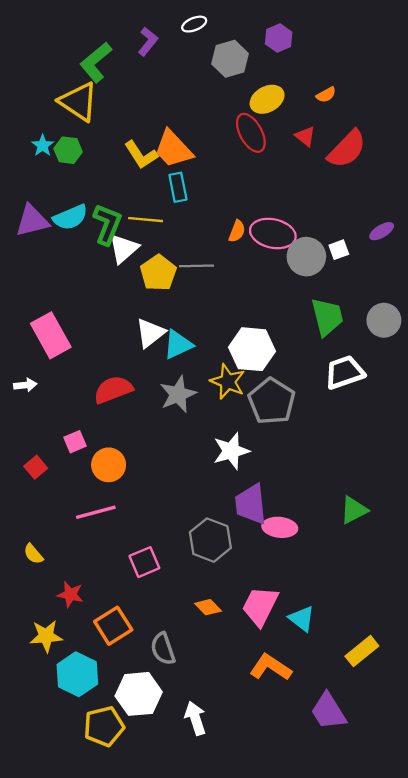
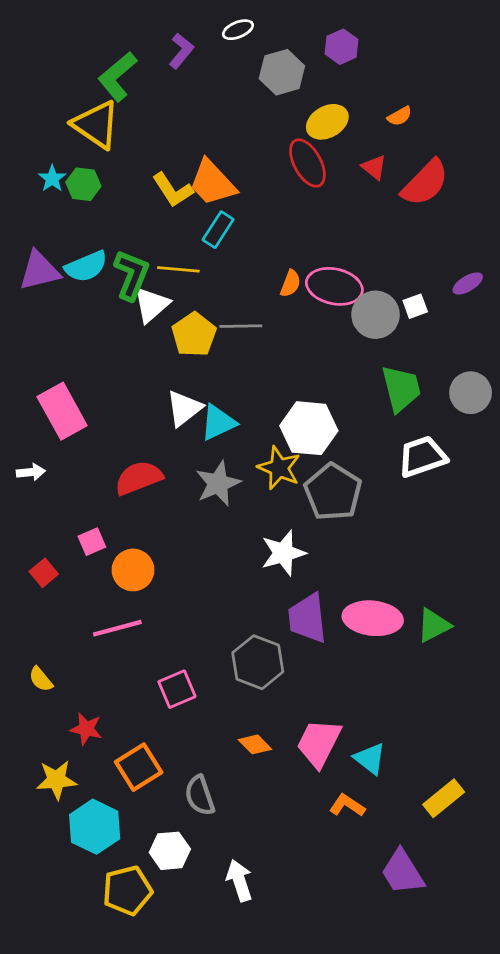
cyan rectangle: (178, 187) -> (218, 230), turned 44
pink ellipse: (280, 527) -> (373, 618), moved, size x1.4
orange L-shape: (271, 667) -> (347, 805), moved, size x0.7
white hexagon: (139, 694) -> (170, 851), size x0.7

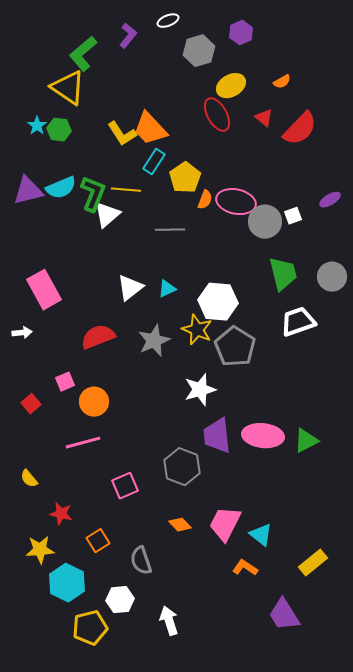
yellow pentagon: (194, 335) -> (185, 178), moved
cyan triangle: (218, 422) -> (167, 289), moved, size x0.7
orange square: (139, 767) -> (98, 541), size x0.7

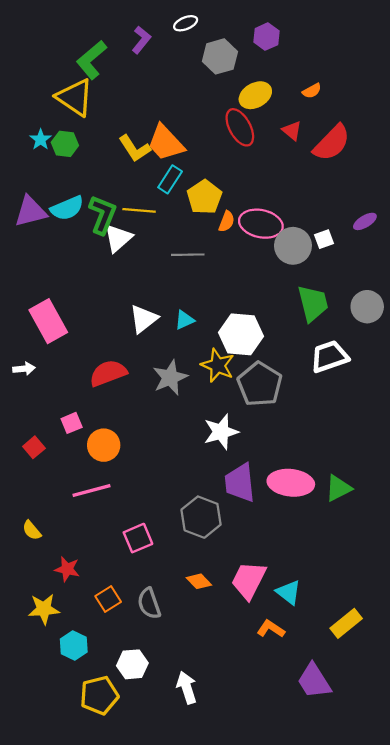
gray semicircle: (141, 561) -> (149, 603), moved
cyan hexagon: (67, 583) -> (74, 646), size x0.7

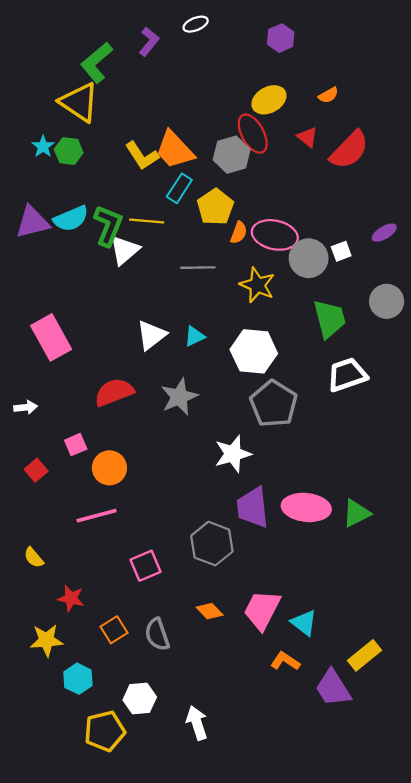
gray hexagon: (220, 56) -> (232, 155), moved
gray circle: (367, 307) -> (387, 301), moved
yellow star: (218, 365) -> (257, 285), moved
white arrow: (24, 369) -> (26, 407), moved
purple trapezoid: (314, 681) -> (333, 688), moved

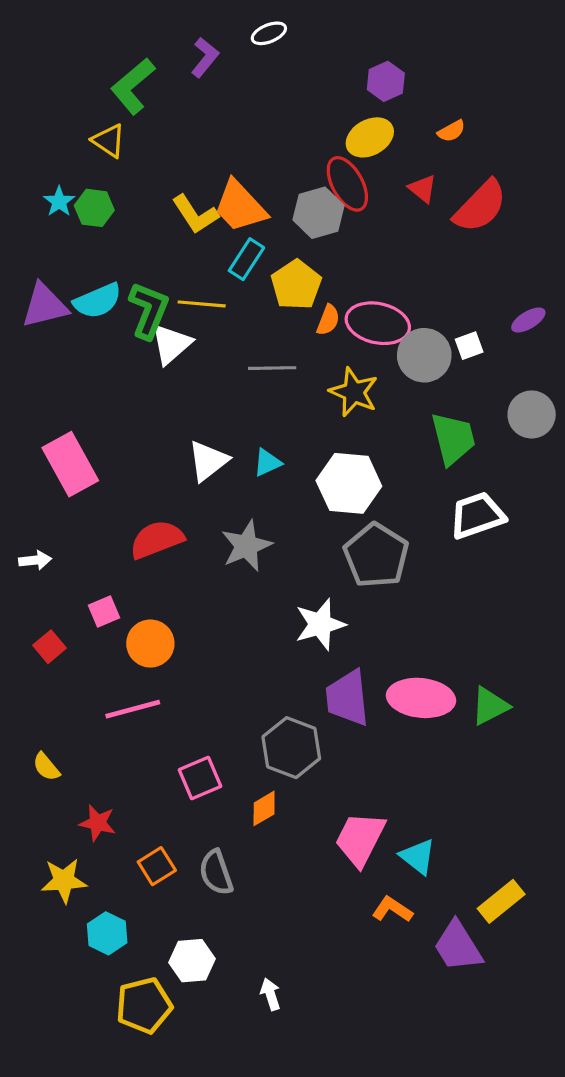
purple hexagon: (281, 38) -> (386, 81), moved
yellow triangle: (79, 102) -> (109, 141), size x0.6
orange diamond: (210, 611) -> (264, 808), moved, turned -76
white arrow: (197, 723) -> (270, 994), size x0.7

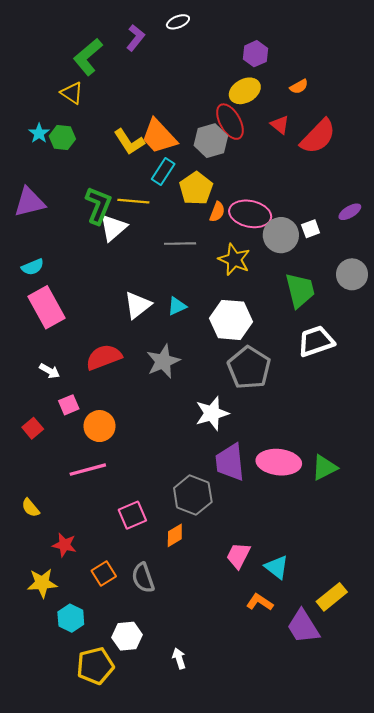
cyan semicircle: (98, 301) -> (33, 267), moved, size x0.7
white arrow: (35, 560) -> (50, 371), moved, turned 36
pink trapezoid: (360, 839) -> (238, 555), size x0.7

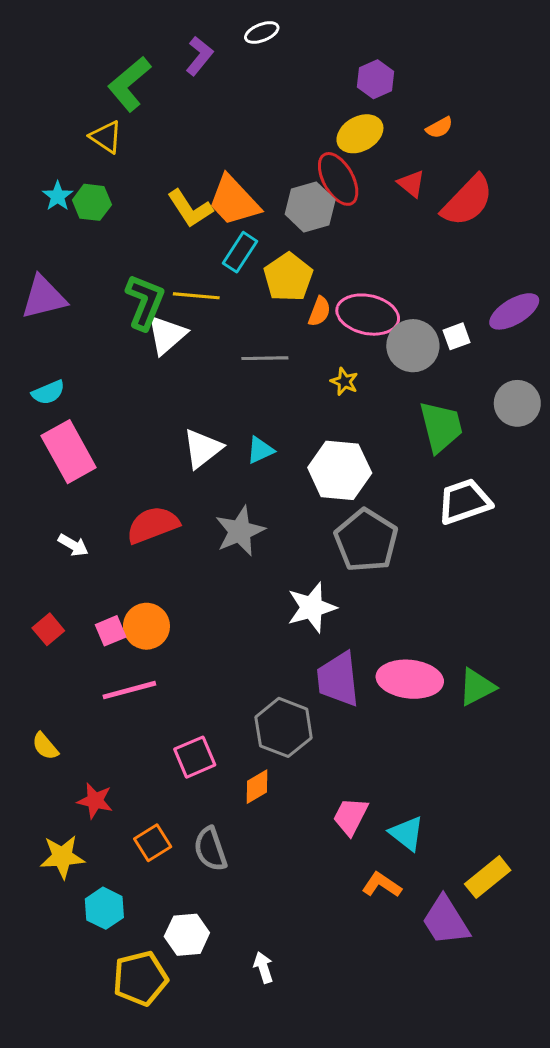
purple ellipse: (350, 212) -> (514, 311), size x1.5
yellow star: (234, 260) -> (344, 382), size x0.6
pink square: (69, 405) -> (111, 631), moved

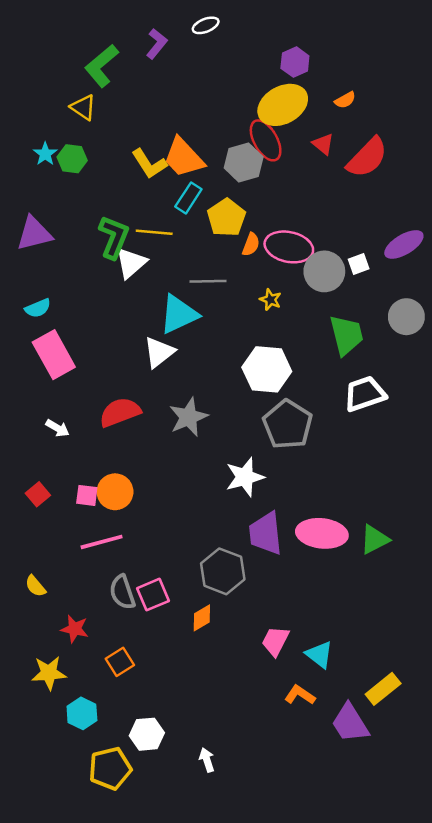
yellow ellipse: (360, 134) -> (283, 105), size x1.4
cyan triangle: (260, 450) -> (179, 314), moved, size x1.8
pink square: (111, 631) -> (87, 495), turned 30
gray semicircle: (210, 849) -> (122, 592), moved

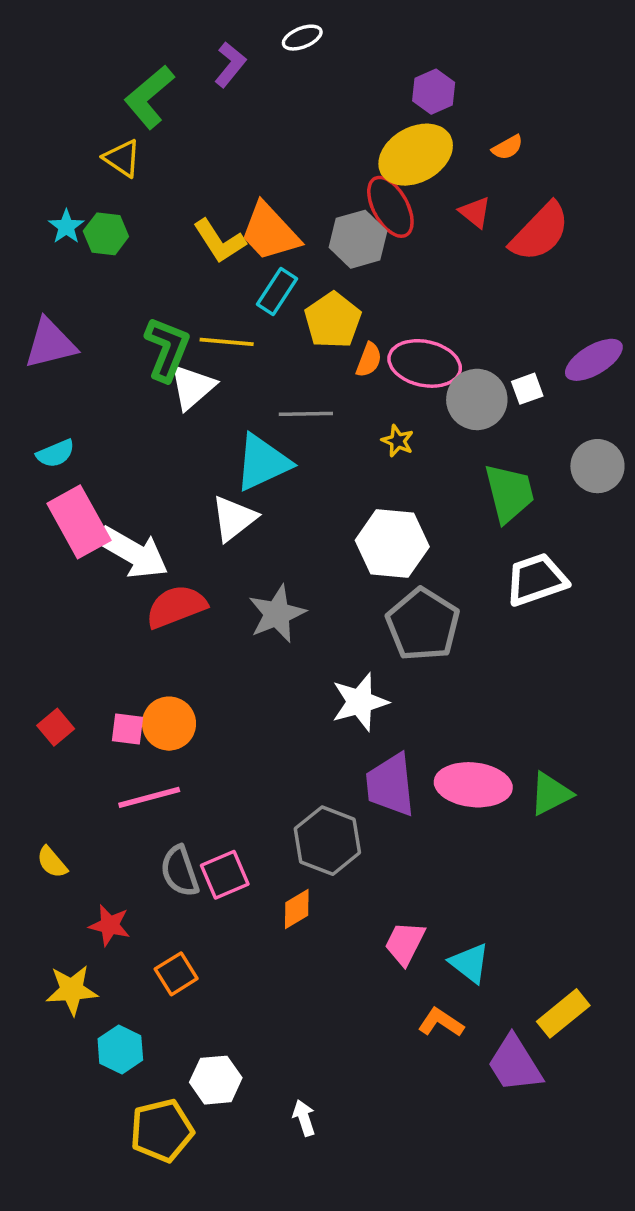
white arrow: (57, 428) -> (133, 553), moved, size x2.0

